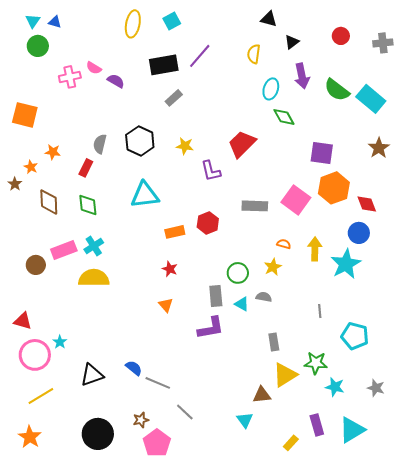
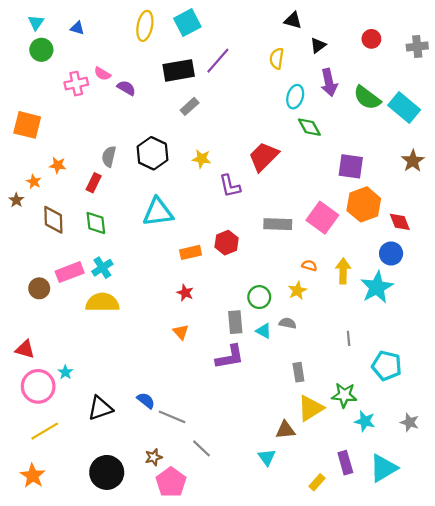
cyan square: (172, 21) -> (187, 23), size x1.4
blue triangle: (55, 22) -> (77, 28), moved

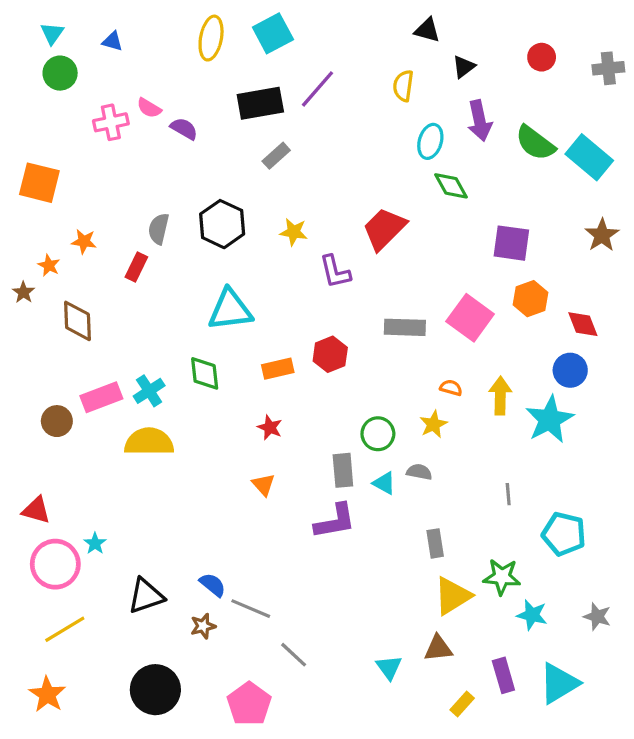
orange hexagon: (364, 204) -> (530, 299), size x0.7
green diamond: (96, 223) -> (205, 373), moved
brown triangle: (285, 430) -> (438, 648), moved
brown star: (154, 457) -> (203, 626), moved

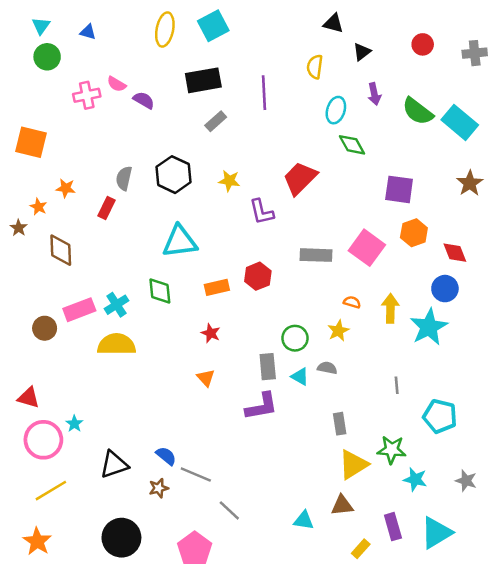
purple line: (317, 89) -> (264, 93), moved, turned -44
purple arrow: (480, 121) -> (374, 94), size x0.7
cyan triangle: (389, 667) -> (304, 520), turned -45

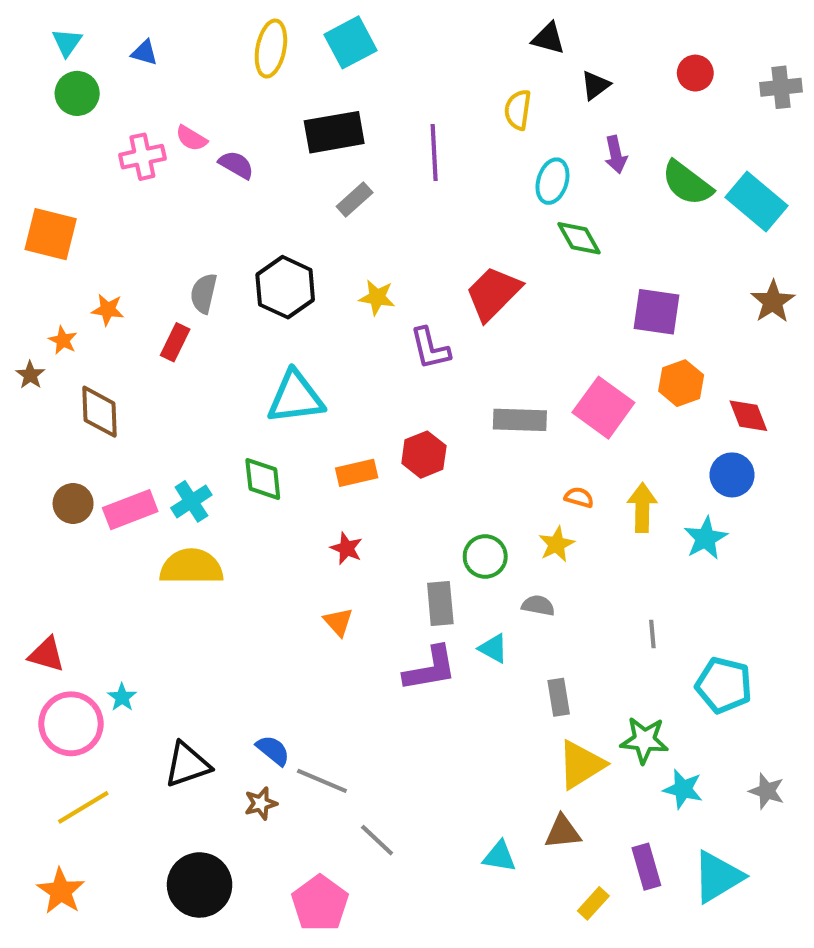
cyan star: (429, 327) -> (705, 538), size x0.7
brown circle: (45, 328) -> (73, 503), moved
cyan triangle: (300, 377) -> (493, 648), moved

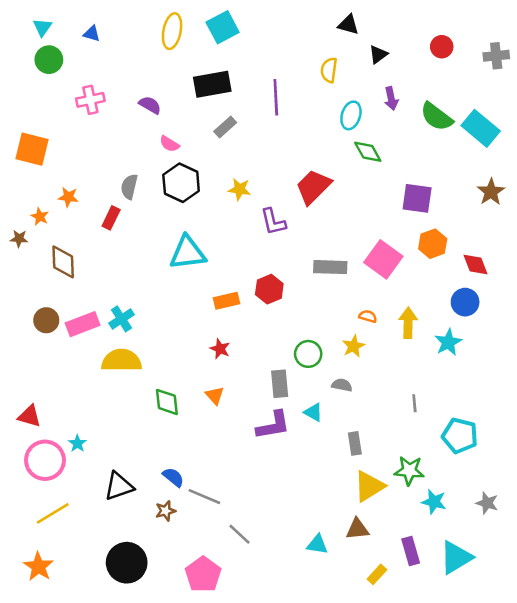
pink semicircle: (191, 138) -> (169, 144), moved
brown star: (30, 375) -> (19, 239), turned -30
green diamond: (263, 479) -> (167, 402), moved

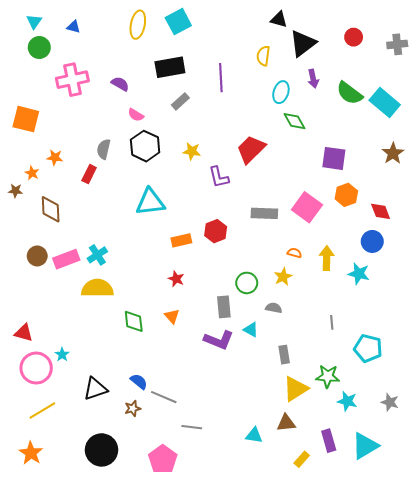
black triangle: (378, 54) -> (303, 43), size x1.8
pink cross: (90, 100) -> (72, 80), size x1.4
cyan star: (448, 342) -> (359, 274), turned -30
purple L-shape: (273, 425) -> (219, 340), turned 32
gray line: (239, 534) -> (192, 427), turned -36

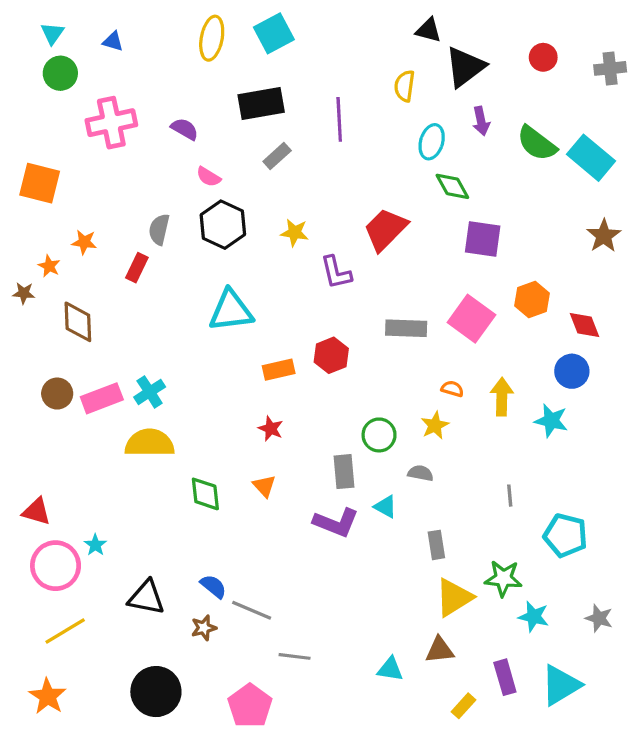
purple square: (334, 158) -> (483, 239), moved
black triangle: (95, 389) -> (146, 597), turned 30

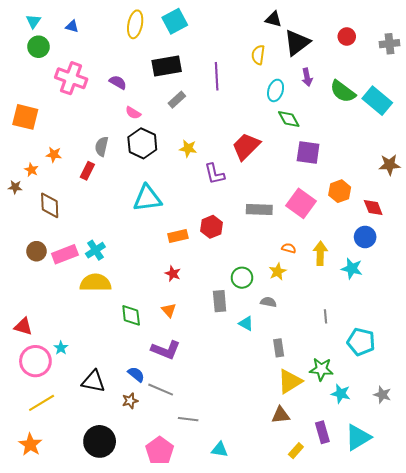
pink cross: (111, 123) -> (71, 78), turned 32
brown star: (604, 236) -> (389, 165), moved, turned 30
purple L-shape: (336, 523) -> (166, 350), moved
cyan triangle: (390, 669) -> (220, 450), moved

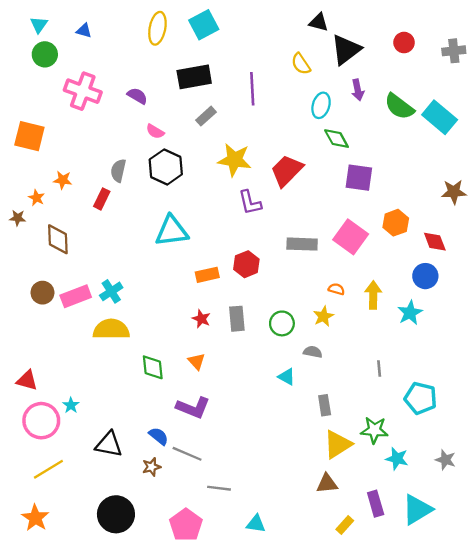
yellow semicircle: (258, 55) -> (301, 64), turned -42
yellow star: (188, 148) -> (234, 160), moved, size x1.6
cyan star: (352, 268) -> (410, 313), turned 30
gray rectangle: (220, 301) -> (237, 319), moved

